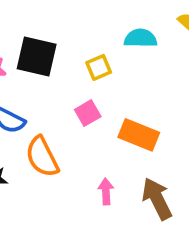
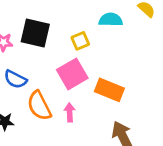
pink square: (88, 113) -> (72, 74), size x1.6
pink arrow: (106, 191) -> (70, 112), moved

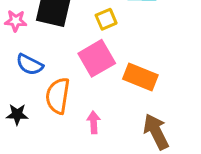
orange semicircle: (39, 106) -> (58, 96), turned 36
pink arrow: (70, 112) -> (94, 122), moved

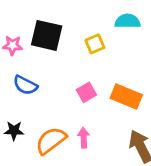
pink square: (97, 58) -> (86, 92), moved, size x0.6
orange semicircle: (58, 96) -> (51, 141), moved, turned 44

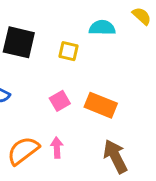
yellow square: (95, 44) -> (69, 51), turned 36

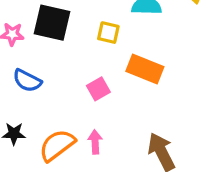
orange rectangle: (101, 105) -> (145, 69), moved

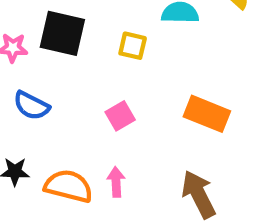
orange rectangle: (145, 69) -> (207, 114), moved
orange semicircle: (57, 145) -> (69, 186), turned 51

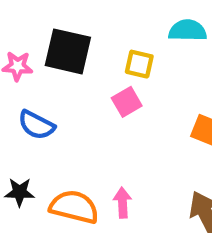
pink square: (120, 116) -> (127, 102), moved

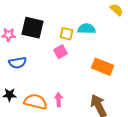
cyan semicircle: (188, 30) -> (87, 29), moved
blue semicircle: (36, 125) -> (18, 63), turned -36

